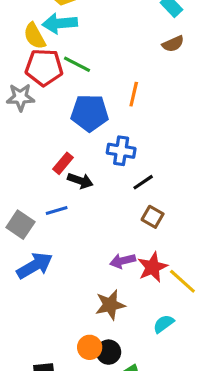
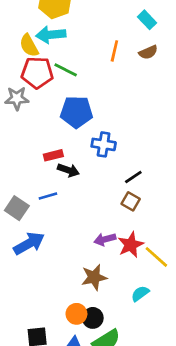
orange line: (134, 94) -> (114, 51), moved
red rectangle: (63, 163) -> (53, 155), turned 36
black line: (143, 182) -> (133, 177), moved

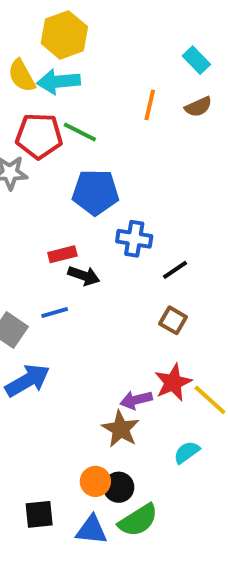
yellow semicircle: (29, 46) -> (22, 76), moved
black line: (133, 177) -> (175, 270), moved
purple arrow: (105, 239) -> (136, 400), moved
brown star: (94, 277) -> (121, 429), turned -30

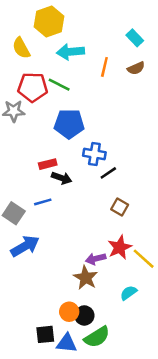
cyan arrow: (59, 82) -> (70, 52), moved
black line: (175, 270) -> (108, 173), moved
black square: (39, 514) -> (45, 334), moved

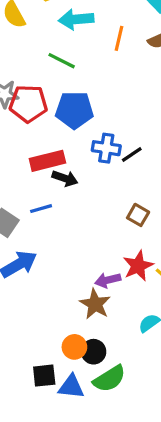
red pentagon: (33, 87) -> (28, 104), moved
red rectangle: (48, 164) -> (47, 161), size x1.5
black line: (108, 173) -> (132, 154), moved

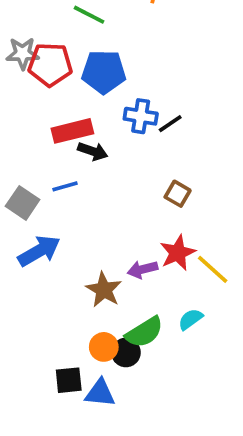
brown star: (95, 304) -> (104, 290), moved
green semicircle: (109, 379) -> (144, 332), moved

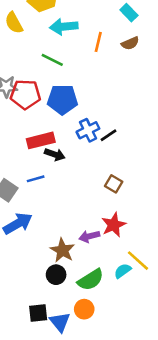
blue cross: (141, 116) -> (88, 130), turned -35
yellow line: (213, 269) -> (138, 261), moved
orange circle: (104, 347) -> (84, 309), moved
black circle: (126, 352) -> (56, 275), moved
blue triangle: (100, 393) -> (60, 322), turned 45

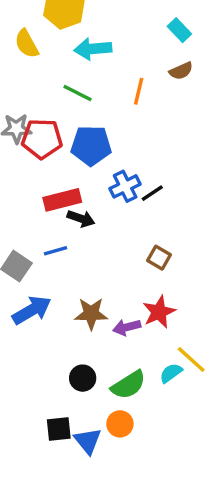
orange line: (98, 42) -> (139, 91), moved
brown star: (62, 250) -> (91, 314), moved, turned -30

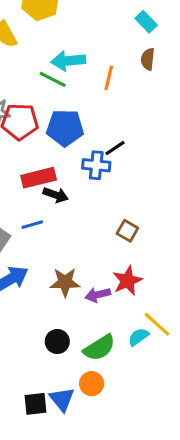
cyan arrow: (93, 49) -> (68, 61), moved
brown semicircle: (181, 71) -> (148, 59), turned 120
blue cross: (125, 186) -> (96, 165), turned 32
black line: (152, 193) -> (115, 148), moved
black square: (59, 429) -> (35, 404), moved

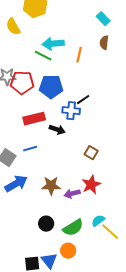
black arrow: (56, 195) -> (57, 130), moved
yellow line: (157, 324) -> (110, 232), moved

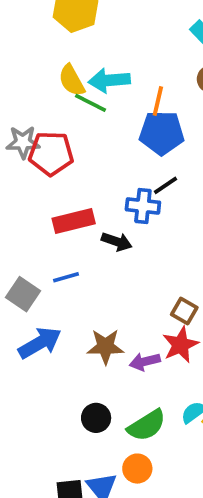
yellow semicircle: (13, 27) -> (72, 80), moved
blue pentagon: (51, 87) -> (162, 133), moved
brown square: (91, 153) -> (184, 311), moved

